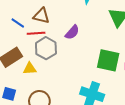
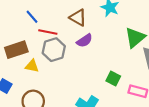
brown triangle: (41, 16) -> (78, 18), moved
green square: (108, 60) -> (113, 78), size x0.6

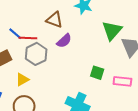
blue line: (32, 17) -> (15, 34), moved
yellow triangle: (32, 66) -> (22, 80), moved, turned -32

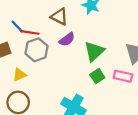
green triangle: (112, 30) -> (94, 51), moved
green square: (97, 73) -> (97, 76), turned 32
pink rectangle: (122, 81) -> (123, 76), moved

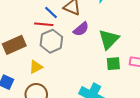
blue line: (17, 27) -> (51, 13), moved
green square: (97, 76) -> (113, 64), turned 32

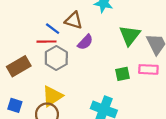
green triangle: (109, 39) -> (130, 35), moved
yellow triangle: (36, 67) -> (52, 96), moved, size x1.5

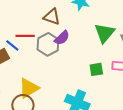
blue line: (53, 29) -> (12, 45), moved
gray hexagon: (56, 58) -> (48, 44), moved

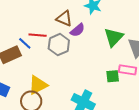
purple semicircle: (62, 38) -> (77, 30), moved
green square: (96, 69) -> (113, 76), moved

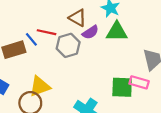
green triangle: (114, 37) -> (117, 32), moved, turned 40
green square: (113, 76) -> (122, 87), size x1.5

